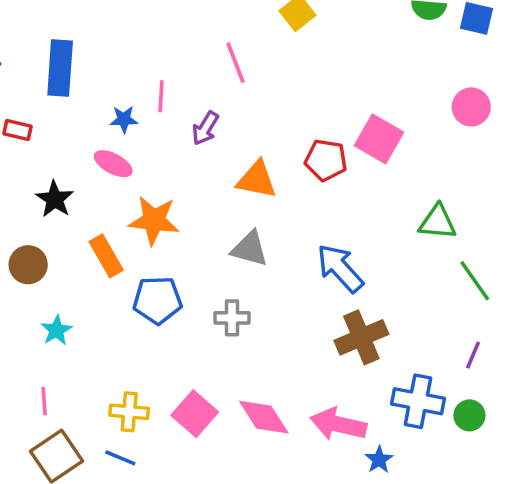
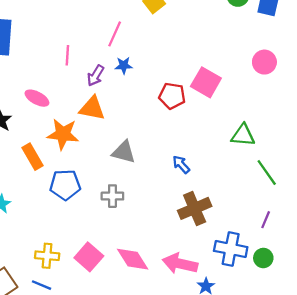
pink line: (235, 63) -> (115, 34), turned 45
blue star: (124, 119) -> (124, 65), moved
orange triangle: (257, 180) -> (92, 108), moved
blue arrow: (340, 268) -> (181, 165), size x0.6

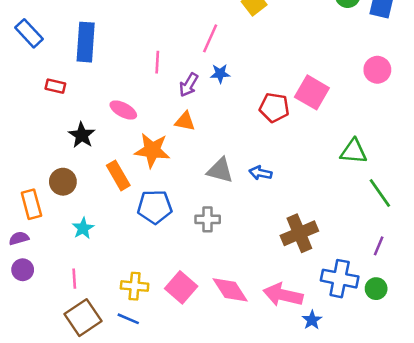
orange triangle: (92, 108) -> (185, 121), size x0.7
blue arrow: (181, 165) -> (260, 173), moved, turned -36

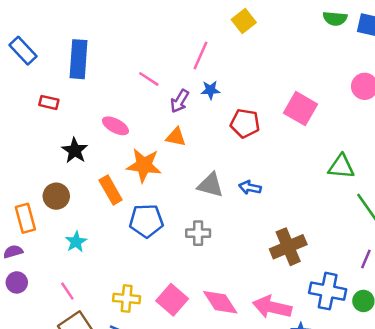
pink line: (157, 62) -> (149, 79), turned -60
red pentagon: (274, 107) -> (245, 123), moved
pink line: (74, 279) -> (67, 291), turned -30

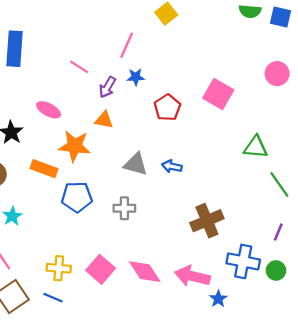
red pentagon: (245, 123) -> (167, 108), turned 30
orange rectangle: (111, 190) -> (44, 169), turned -40

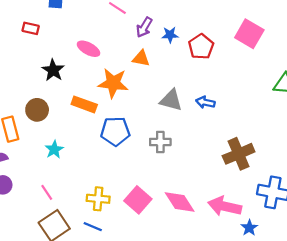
blue star: (136, 77) -> (170, 35), moved

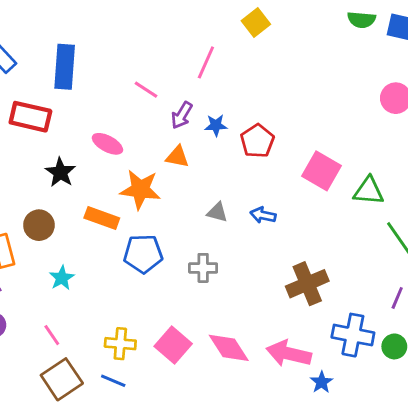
red rectangle: (31, 28) -> (30, 117), size x1.8
pink square: (249, 34) -> (322, 171), moved
gray triangle: (171, 100) -> (217, 212), size x0.7

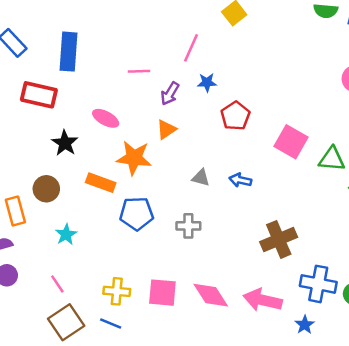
pink line: (146, 90) -> (139, 71), turned -35
blue star: (216, 125) -> (207, 82), moved
orange triangle: (177, 157) -> (166, 129), turned -45
pink square: (173, 345) -> (162, 293), turned -36
blue star: (322, 382) -> (305, 325), moved

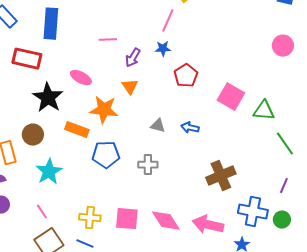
pink line: (191, 48) -> (168, 21), moved
orange triangle: (166, 129) -> (130, 87), turned -30
black star: (65, 143) -> (48, 98), size x1.4
cyan star: (66, 234) -> (49, 172), size x1.5

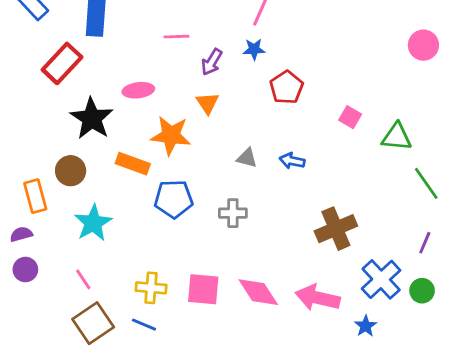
red rectangle: (27, 59) -> (62, 63), turned -60
pink ellipse: (81, 78) -> (138, 90), turned -35
pink square: (231, 97) -> (350, 117), size x0.6
blue cross: (253, 212) -> (381, 279), turned 36

